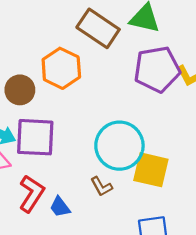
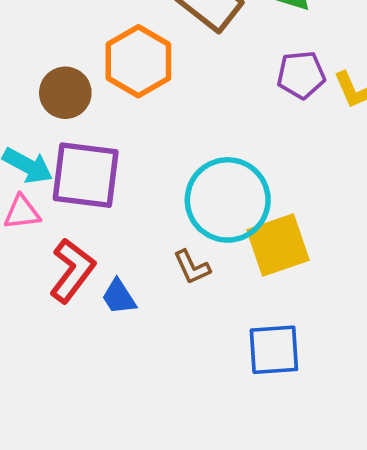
purple pentagon: (157, 69) -> (301, 75), size x0.6
yellow square: (151, 170) -> (278, 245), turned -36

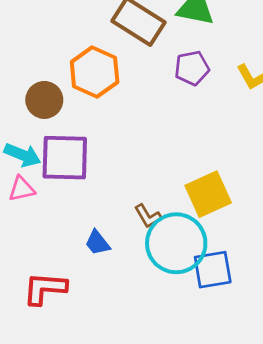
purple pentagon: (301, 75) -> (192, 68), moved
cyan circle: (228, 200) -> (176, 243), moved
red L-shape: (72, 270) -> (45, 288), moved, turned -117

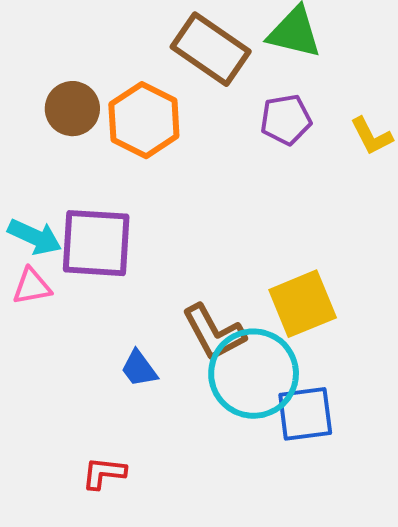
brown circle: (44, 100) -> (72, 109), moved
brown L-shape: (148, 216) -> (214, 333), size x1.6
red L-shape: (45, 288) -> (104, 473), moved, size x0.7

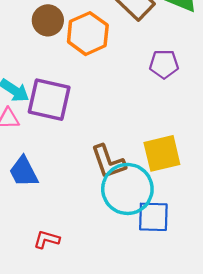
purple pentagon: (286, 120) -> (164, 64), moved
blue trapezoid: (139, 369) -> (24, 172), moved, size x1.4
red L-shape: (104, 473) -> (47, 239), moved

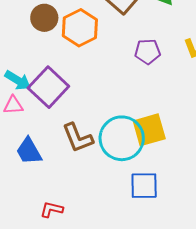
purple square: (49, 100) -> (48, 87), turned 33
brown L-shape: (108, 162) -> (78, 138), moved
cyan circle: (127, 189) -> (122, 138), moved

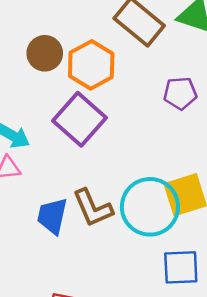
purple square: (48, 87) -> (79, 119), moved
blue trapezoid: (29, 151) -> (52, 216), moved, turned 44

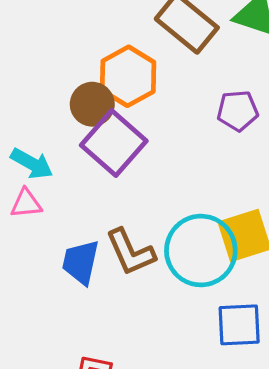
brown circle: (45, 53) -> (92, 104), moved

